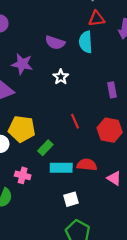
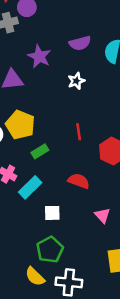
purple semicircle: (55, 43) -> (80, 43), turned -48
cyan rectangle: (61, 168) -> (30, 187), moved, turned -60
pink triangle: (114, 178) -> (103, 215), moved

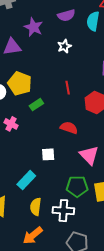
cyan rectangle: (30, 187) -> (26, 180), moved
pink triangle: (103, 215) -> (89, 155), size x1.5
green pentagon: (50, 250) -> (77, 186), moved, turned 30
yellow semicircle: (35, 277) -> (36, 207), turned 54

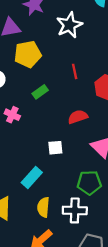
white star: (64, 46) -> (69, 25), size x1.6
yellow pentagon: (20, 83) -> (28, 54), moved, turned -30
red semicircle: (69, 128) -> (78, 117), turned -36

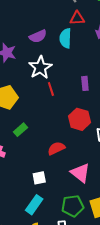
red line: (75, 71) -> (51, 89), moved
cyan rectangle: (32, 177) -> (34, 205), moved

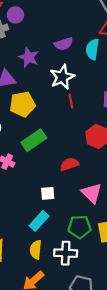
green rectangle: (20, 130) -> (34, 140), size x1.6

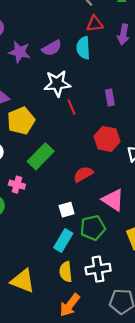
purple star: (29, 57) -> (20, 52), moved
white star: (62, 77) -> (57, 83), turned 30
green pentagon: (80, 227) -> (93, 228), moved

